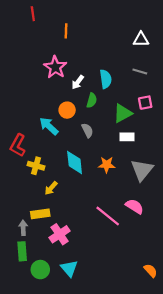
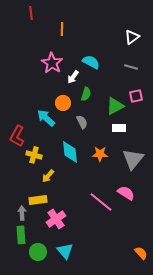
white triangle: (141, 39) -> (132, 37), turned -35
cyan semicircle: (106, 79) -> (91, 62), moved, turned -54

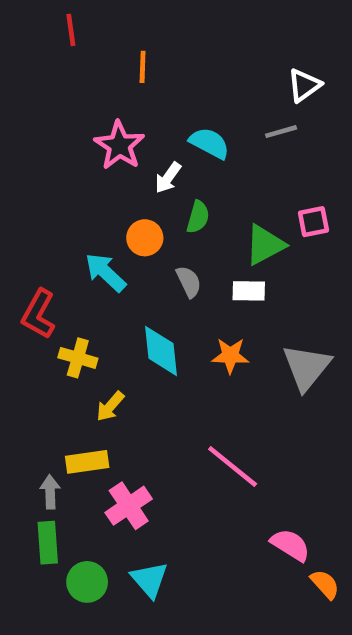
gray line: (131, 67) -> (281, 132), moved, turned -32
white rectangle: (119, 128) -> (249, 291), moved
pink semicircle: (126, 193) -> (290, 545), moved

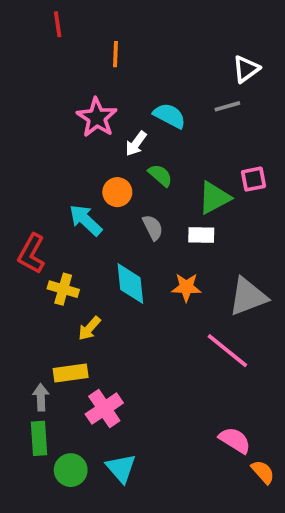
green semicircle: (198, 217) -> (160, 175), turned -65
gray triangle: (306, 367) -> (248, 297), turned 30
pink line: (233, 466) -> (227, 351), moved

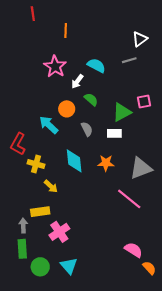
yellow arrow: (89, 328) -> (51, 186), turned -88

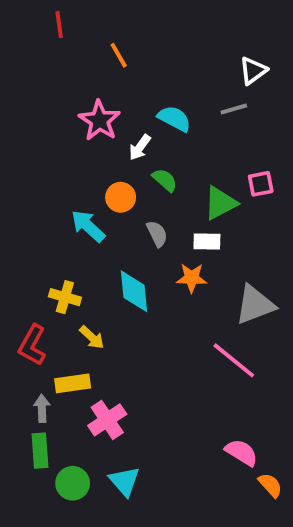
orange line: (66, 31) -> (119, 55), turned -32
red L-shape: (18, 144) -> (32, 345), moved
orange star: (106, 163) -> (192, 278), moved

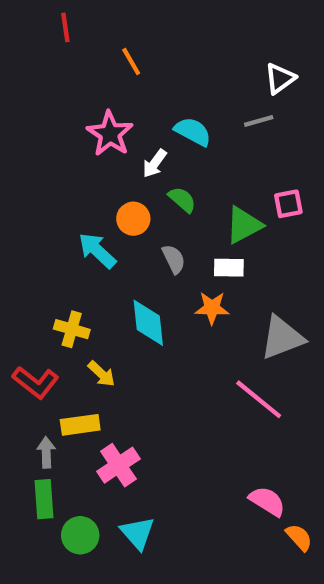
red L-shape: (32, 345) -> (36, 382), turned -81

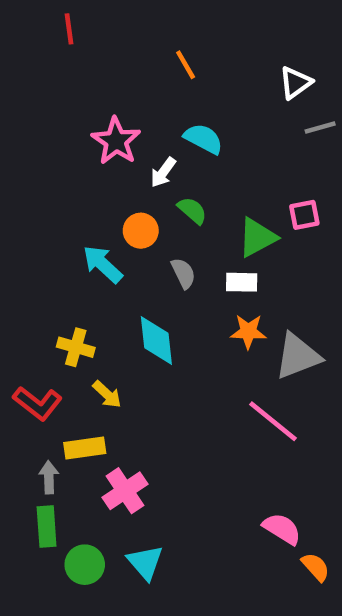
orange line: (131, 61) -> (186, 65), moved
gray line: (259, 121) -> (320, 128), moved
orange star: (212, 308) -> (248, 332), moved

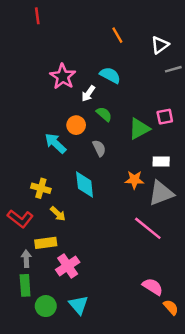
orange line: (186, 65) -> (117, 35), moved
white rectangle: (242, 282) -> (161, 162), moved

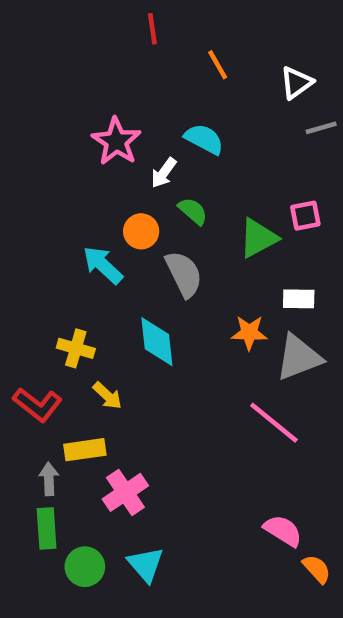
red line: (37, 16) -> (152, 29), moved
gray semicircle: (99, 148) -> (184, 274), size x1.5

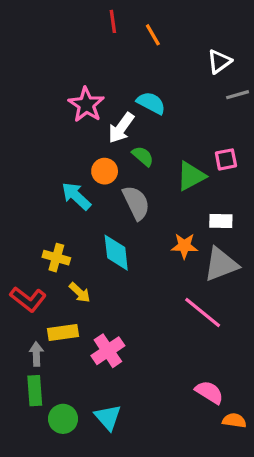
orange line: (218, 65) -> (153, 35), moved
white arrow: (164, 173) -> (121, 128), size x1.4
pink cross: (125, 492) -> (108, 351), moved
orange semicircle: (317, 569) -> (234, 421), turned -40

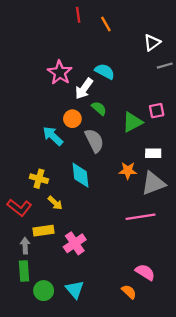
pink line: (203, 312) -> (140, 217), turned -48
orange semicircle: (234, 421) -> (129, 292), moved, turned 35

